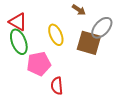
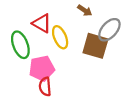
red triangle: (18, 22) -> (42, 23), moved
red semicircle: (57, 86) -> (45, 87), moved

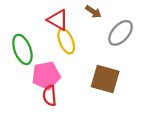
red triangle: (42, 23) -> (58, 20), moved
brown square: (95, 46) -> (105, 79), moved

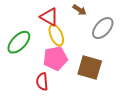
green ellipse: (22, 49) -> (19, 42), turned 65
pink pentagon: (46, 75) -> (55, 58), moved

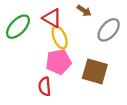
green ellipse: (19, 42) -> (18, 27), moved

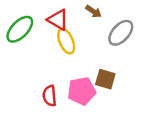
pink pentagon: (59, 62) -> (82, 91), moved
brown square: (95, 71) -> (105, 79), size x0.7

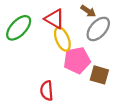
gray ellipse: (121, 33) -> (98, 29), moved
pink pentagon: (82, 91) -> (77, 60), moved

